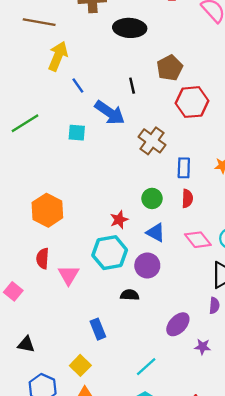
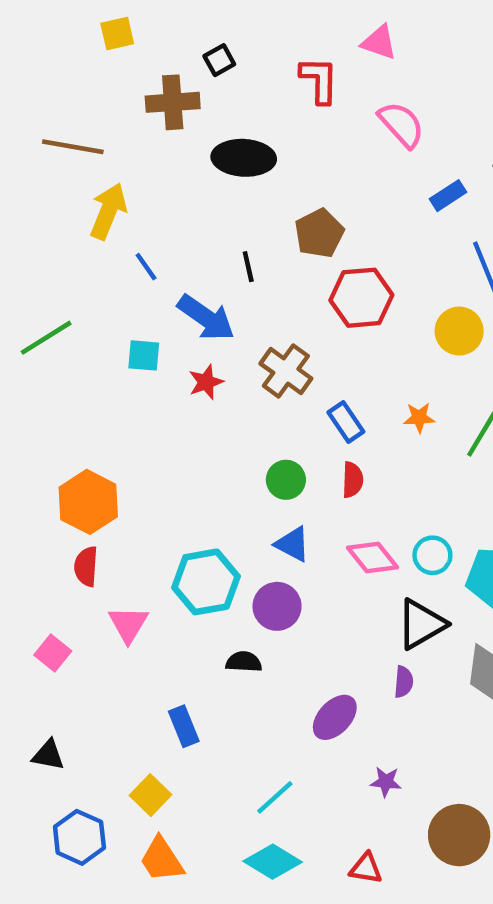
blue rectangle: (184, 168) -> (346, 422), turned -36
red star: (119, 220) -> (206, 382), moved
red semicircle: (43, 258) -> (86, 566), moved
pink square: (13, 291) -> (53, 653), moved
purple star: (203, 347) -> (386, 782), moved

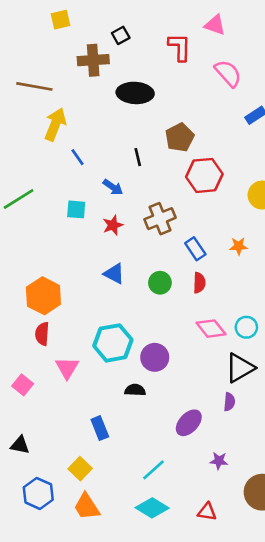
blue arrow: (206, 318) -> (113, 187), size x0.6
brown cross: (286, 371) -> (160, 219), turned 32
blue triangle: (293, 544) -> (114, 274), moved

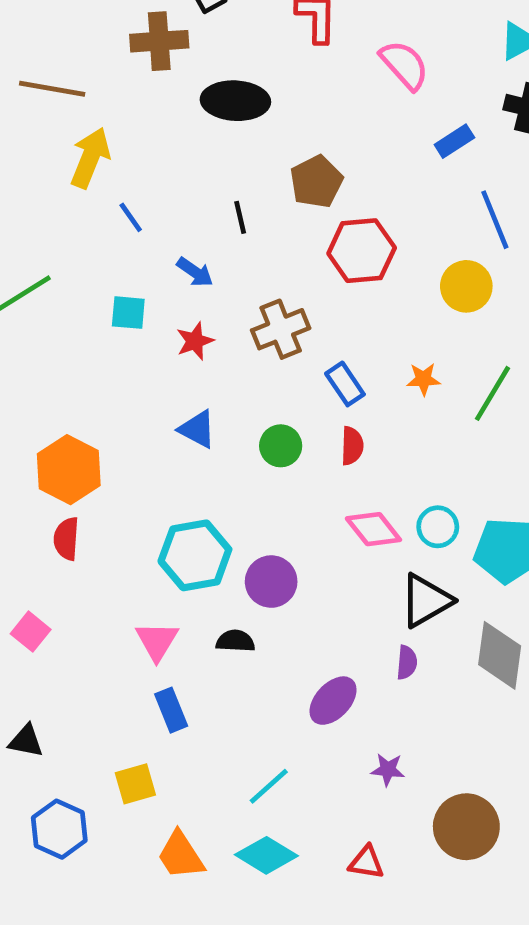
pink triangle: (67, 368) -> (157, 641), moved
yellow square: (80, 469) -> (135, 784), turned 30
orange trapezoid: (87, 507) -> (181, 855), moved

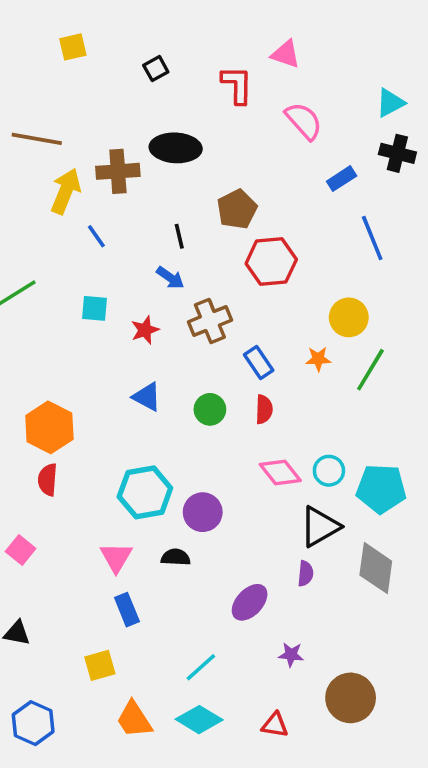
brown cross: (159, 41) -> (118, 171), moved
blue arrow: (195, 272) -> (170, 278), moved
yellow circle: (466, 286) -> (349, 317), moved
blue hexagon: (59, 829) -> (33, 723), moved

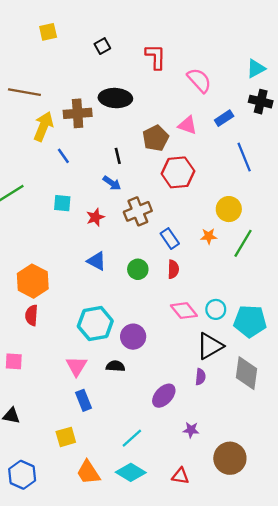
pink triangle: (286, 54) -> (187, 125), moved
pink square: (21, 550) -> (14, 361), turned -36

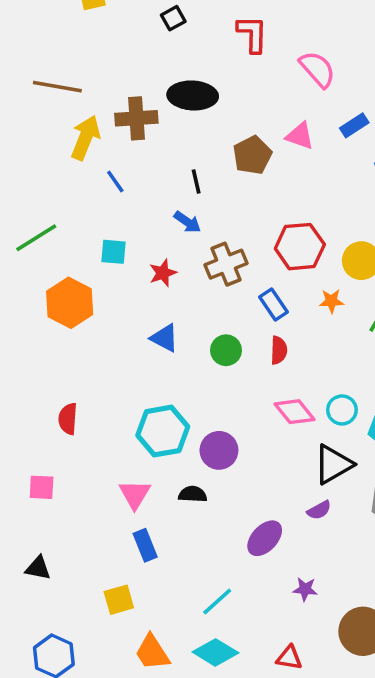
red hexagon: (178, 172) -> (300, 247), moved
orange hexagon: (33, 281) -> (70, 303), moved
purple semicircle: (200, 377) -> (319, 510), turned 56

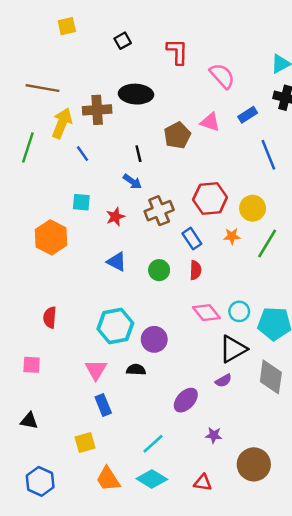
green line: (36, 238) -> (28, 148), moved, turned -40

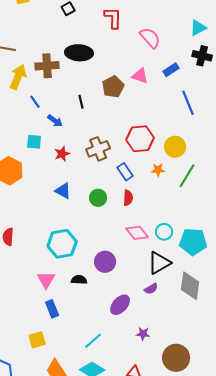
blue arrow: (132, 182) -> (55, 121), moved
purple circle: (154, 339) -> (105, 262), moved

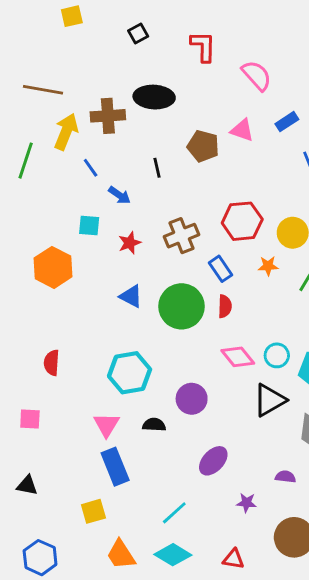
brown pentagon: (113, 87) -> (203, 146), turned -30
green circle: (98, 198) -> (182, 306), size x1.8
purple semicircle: (151, 289) -> (285, 477), moved, turned -144
blue rectangle: (52, 309) -> (115, 467), size x1.4

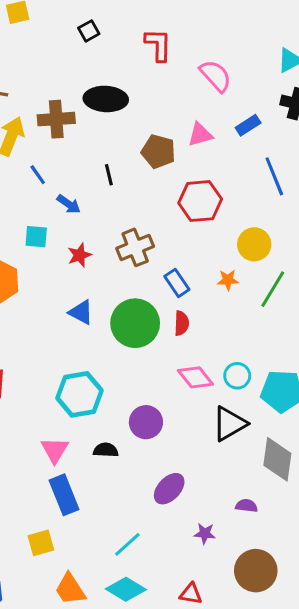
pink triangle: (242, 130) -> (200, 135), turned -35
red hexagon: (242, 221) -> (200, 201), moved

